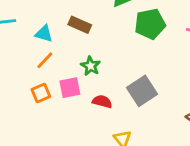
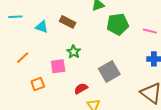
orange line: (45, 60) -> (23, 58), moved
orange square: (41, 93) -> (38, 84), moved
red semicircle: (102, 101) -> (81, 89), moved, turned -48

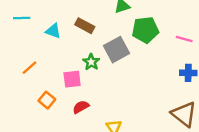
gray square: (109, 72) -> (116, 50), moved
orange square: (38, 84) -> (47, 100), turned -32
red semicircle: (81, 89) -> (81, 107), moved

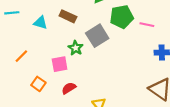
pink line: (184, 39) -> (147, 25), moved

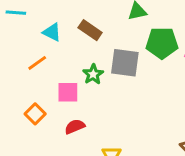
gray square: (97, 36) -> (125, 63), turned 30
orange line: (21, 56) -> (37, 63), moved

